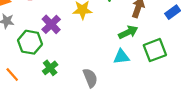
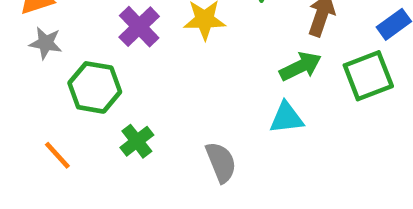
purple cross: (51, 24) -> (139, 27), moved
green square: (155, 50) -> (368, 76), moved

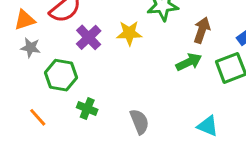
cyan triangle: (286, 118) -> (208, 126), moved, turned 30
green cross: (137, 141) -> (87, 109), turned -30

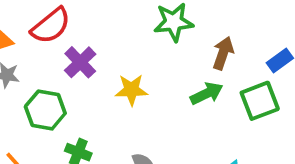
yellow star: (129, 33) -> (131, 90), moved

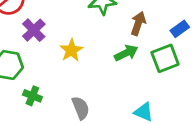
yellow star: (131, 90) -> (71, 50), turned -30

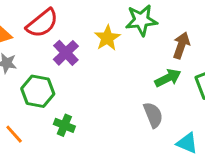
yellow star: (71, 50) -> (107, 38), moved
gray semicircle: (81, 108) -> (153, 115), moved

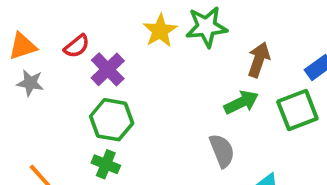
red semicircle: (42, 23) -> (77, 46), moved, size x0.6
yellow star: (107, 38) -> (160, 31), moved
green hexagon: (38, 91) -> (112, 120), moved

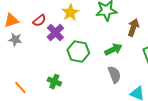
yellow star: (160, 31) -> (70, 13), moved
green arrow: (241, 102) -> (113, 50), moved
green hexagon: (112, 120) -> (78, 52), moved

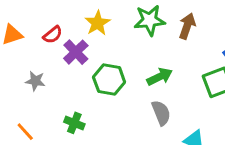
brown arrow: (133, 28) -> (187, 26), moved
gray star: (15, 40) -> (35, 81), moved

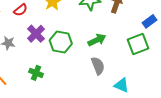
purple cross: (76, 52) -> (36, 34), moved

